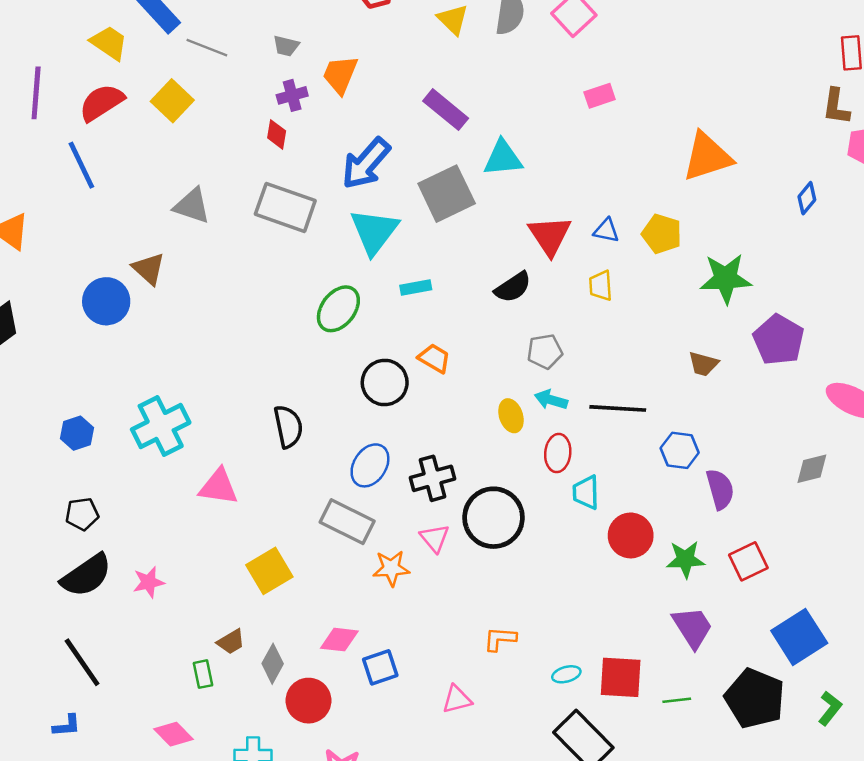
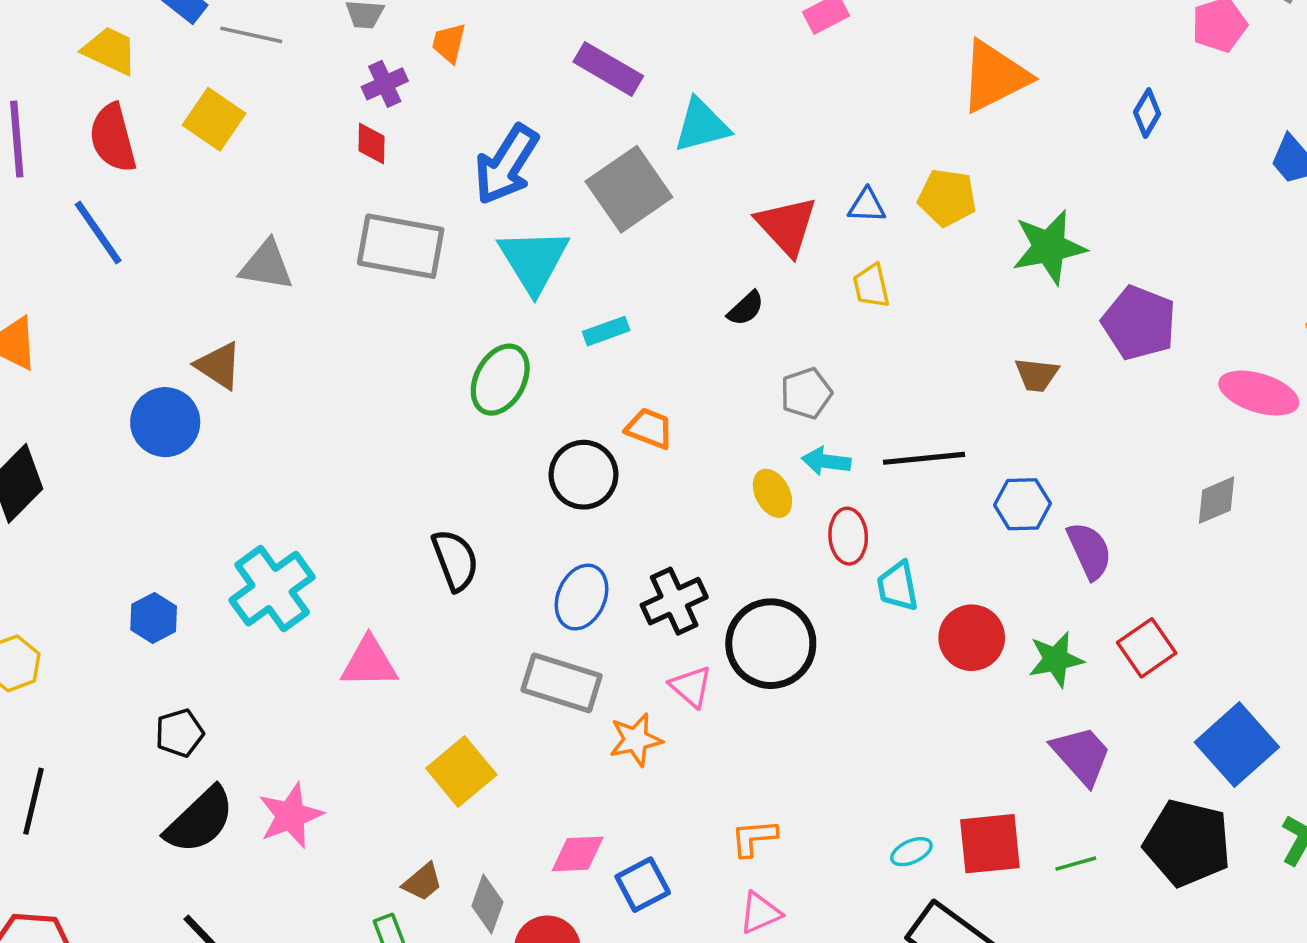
orange trapezoid: (340, 75) -> (449, 43), size x0.7
red semicircle: (102, 103) -> (113, 138), turned -63
black semicircle: (513, 287) -> (746, 308), size x0.7
pink star: (149, 582) -> (291, 816), size x1.4
orange L-shape: (500, 639) -> (754, 838), moved

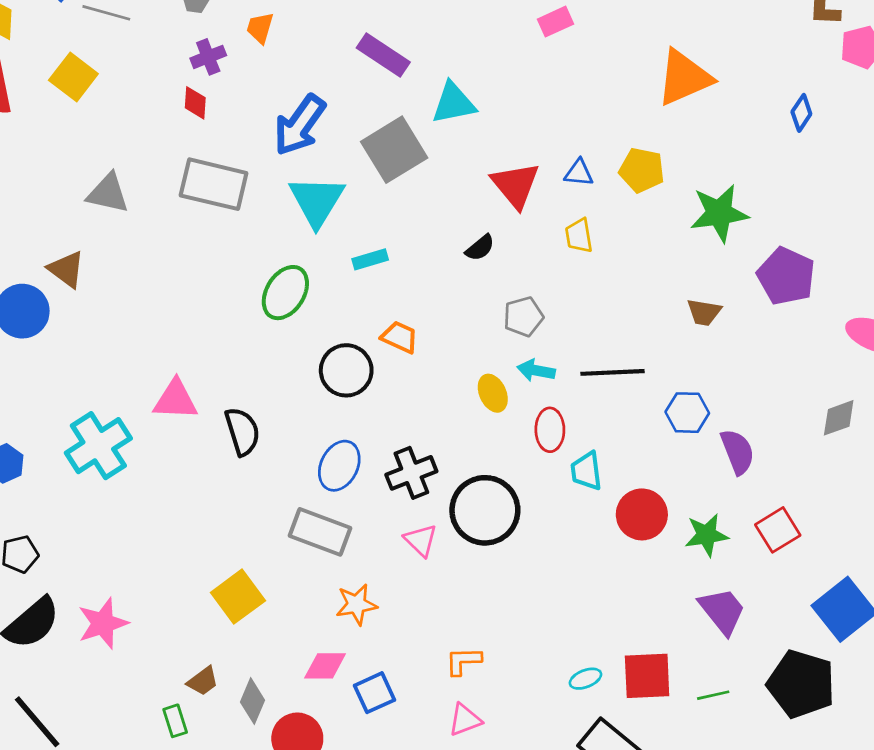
pink triangle: (369, 663) -> (175, 400), moved
orange star: (636, 740) -> (356, 604), moved

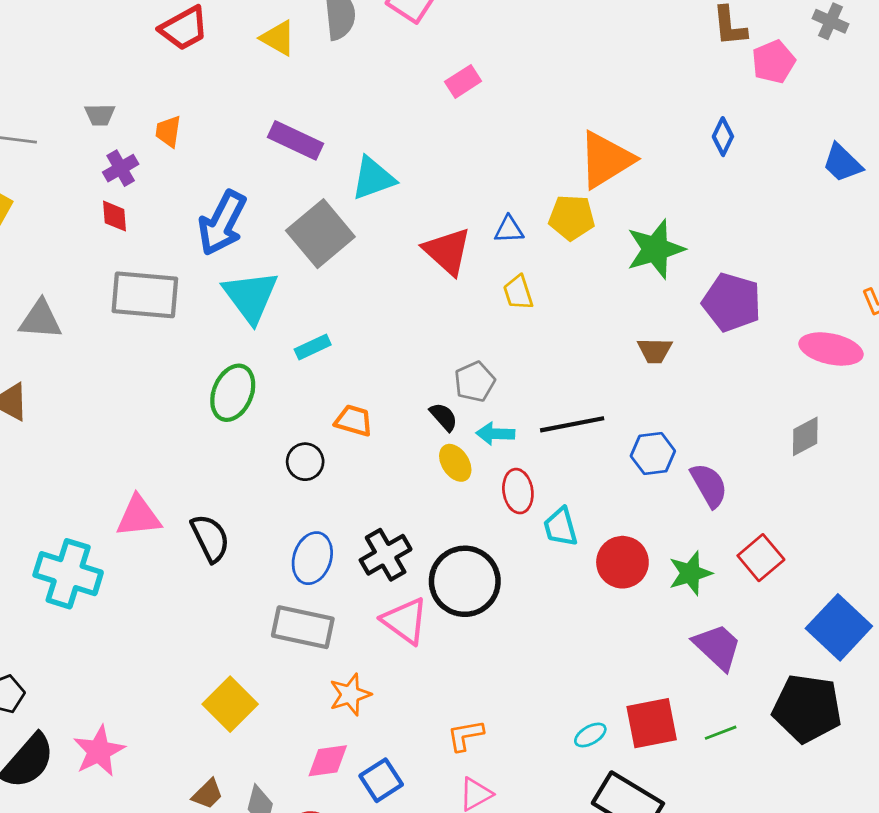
orange triangle: (684, 78) -> (606, 160), moved
black semicircle: (480, 248) -> (444, 417), moved, turned -84
black circle: (346, 370) -> (305, 462), size x0.7
cyan cross: (98, 446) -> (68, 574), turned -32
pink triangle: (421, 540) -> (405, 621), size x1.4

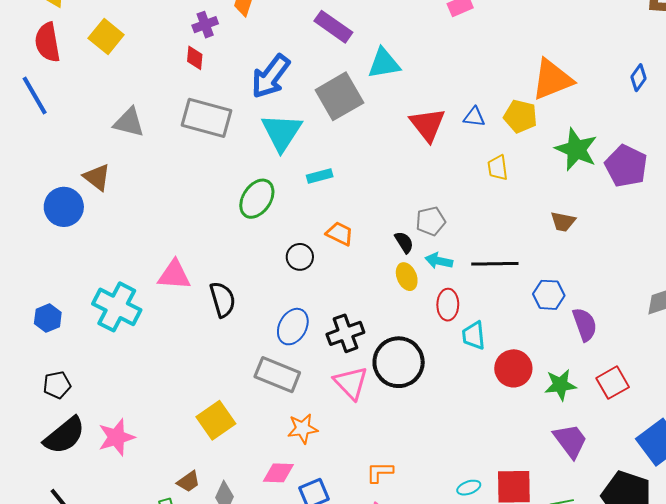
green star: (655, 249) -> (576, 149), turned 30
yellow trapezoid: (518, 292) -> (498, 168), moved
purple pentagon: (732, 302) -> (626, 166), moved

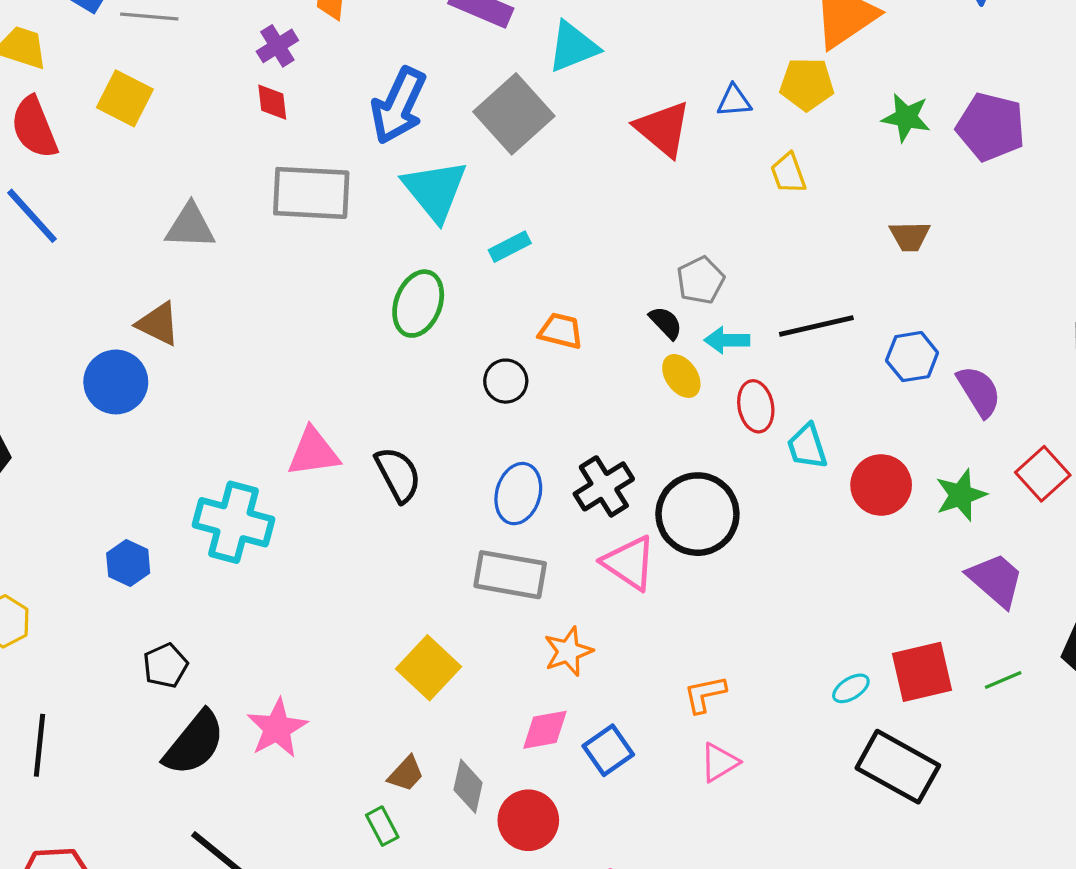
green star: (576, 149) -> (906, 117), size x0.7

